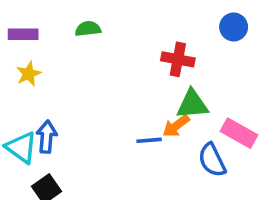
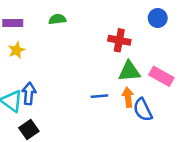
orange arrow: (176, 126) -> (128, 97), moved, turned 120
pink rectangle: (239, 133) -> (161, 76), moved

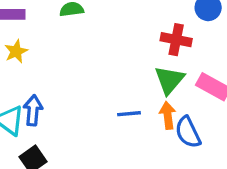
red cross: (119, 40) -> (176, 40), moved
green triangle: (129, 71) -> (169, 80), turned -45

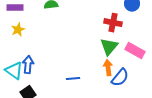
blue line: (129, 114) -> (73, 79), moved
blue semicircle: (188, 132) -> (120, 78), turned -114

